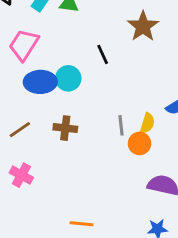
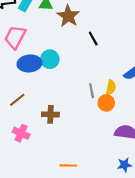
brown star: (143, 26) -> (68, 16), moved
black line: (103, 54) -> (93, 39), moved
brown cross: (65, 128) -> (50, 114), moved

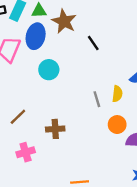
blue ellipse: (29, 63) -> (36, 36), moved, turned -65
orange circle: (106, 103) -> (117, 125), moved
pink cross: (21, 133) -> (26, 152), turned -35

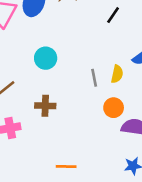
black line: (93, 43) -> (113, 15), moved, turned 63
cyan circle: (49, 70) -> (46, 58), moved

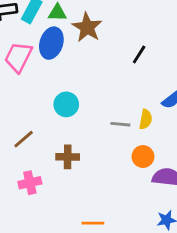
gray line: (94, 78) -> (120, 124), turned -72

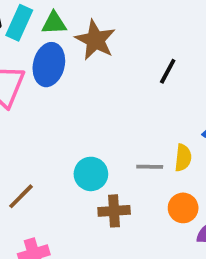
cyan circle: (66, 104) -> (91, 174), moved
brown cross: (68, 157) -> (114, 211), moved

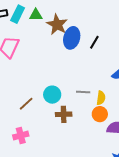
blue ellipse: (49, 65) -> (72, 38), moved
yellow semicircle: (183, 158) -> (101, 98), moved
brown line: (21, 196) -> (26, 104), moved

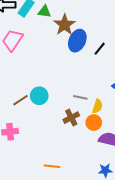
cyan circle: (52, 95) -> (39, 96), moved
brown cross: (64, 114) -> (71, 118), moved, turned -35

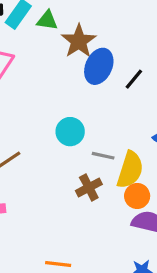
cyan circle: (39, 96) -> (70, 132), moved
yellow semicircle: (97, 106) -> (130, 170), size x1.6
orange circle: (94, 123) -> (137, 196), moved

